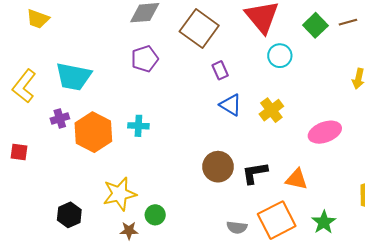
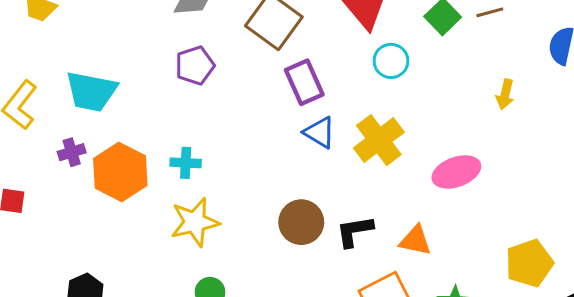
purple rectangle: (220, 70) -> (304, 82), size x1.6
yellow cross: (271, 110) -> (379, 140), size x1.4
yellow star: (120, 194) -> (195, 222), moved

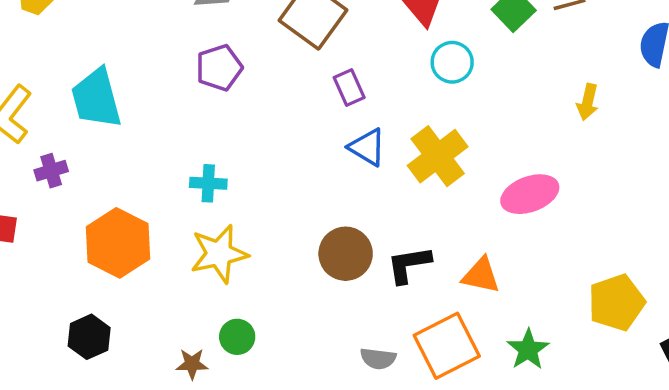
purple rectangle: (304, 82) -> (349, 88), size x0.7
cyan trapezoid: (91, 91) -> (96, 98), turned 64
purple cross: (72, 152) -> (51, 171), moved
orange hexagon: (120, 172) -> (118, 243), moved

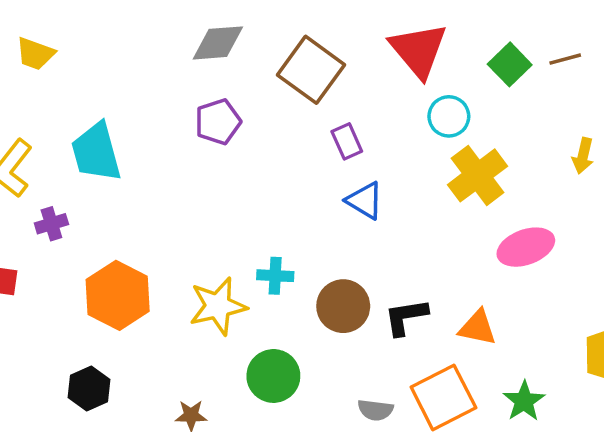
yellow cross: (438, 156) -> (477, 175), moved
cyan cross: (208, 183) -> (275, 276), moved
green circle: (237, 337) -> (273, 376), moved, size x1.5

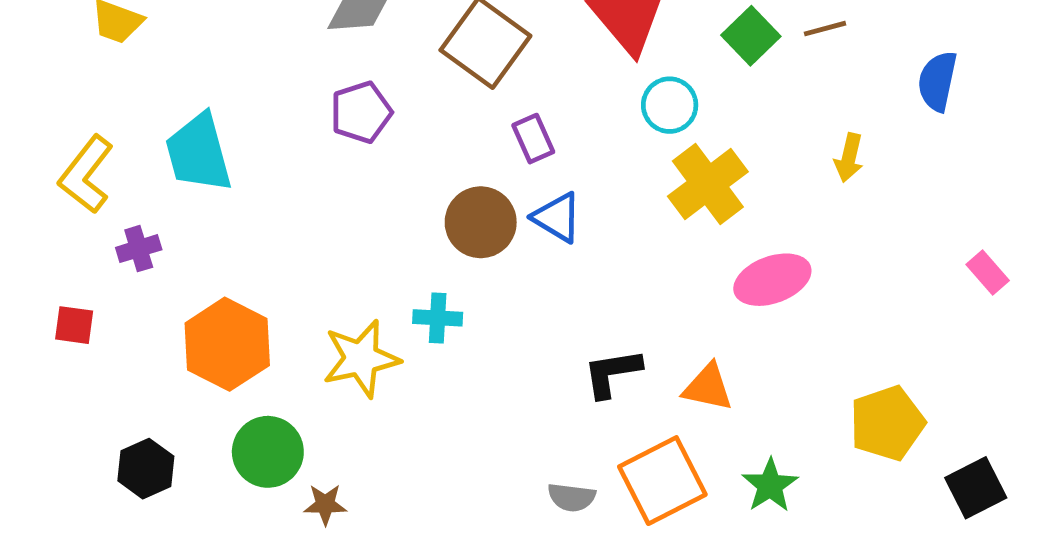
brown circle: (343, 306) -> (481, 222), moved
green circle: (273, 376) -> (268, 452), moved
black hexagon: (89, 388) -> (146, 469), moved

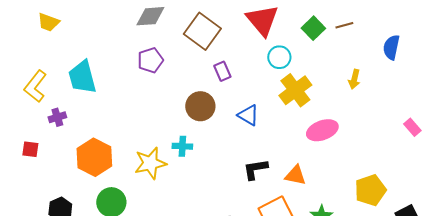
blue triangle: (557, 217) -> (248, 115), moved

